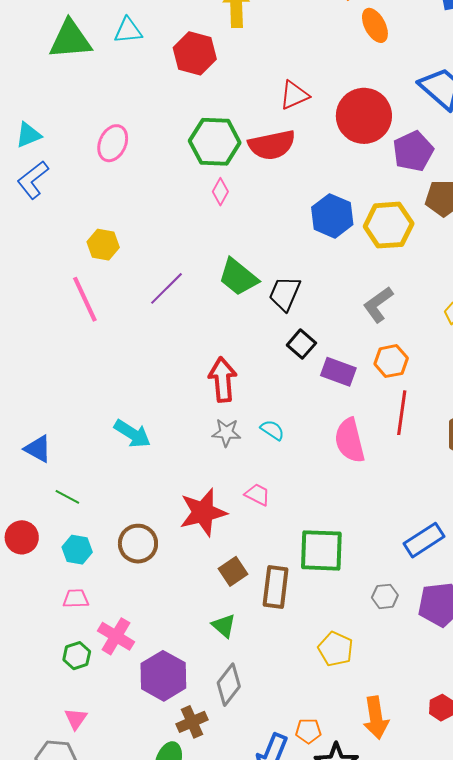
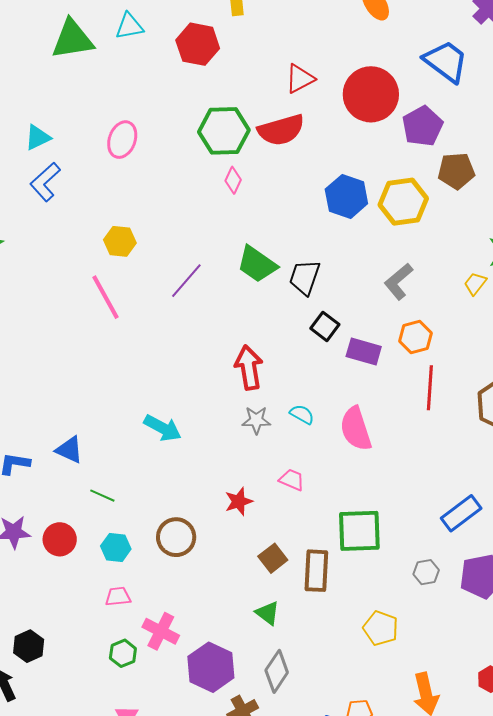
pink semicircle: (350, 440) -> (356, 429), moved
red star: (203, 512) -> (239, 501), size x0.6

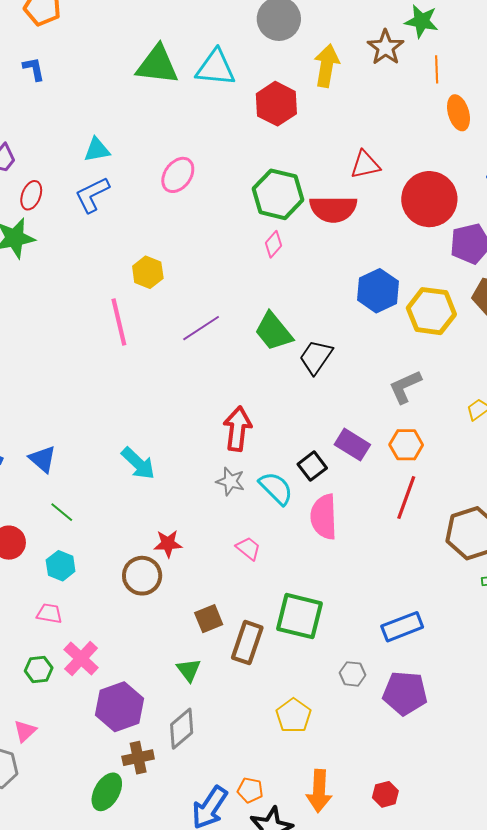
cyan triangle: (129, 26) -> (216, 68), size x1.4
black square: (325, 326) -> (312, 466), moved
cyan semicircle: (302, 414) -> (276, 488), size x1.5
red star: (239, 501) -> (168, 544), moved
brown circle: (176, 537) -> (142, 576), moved

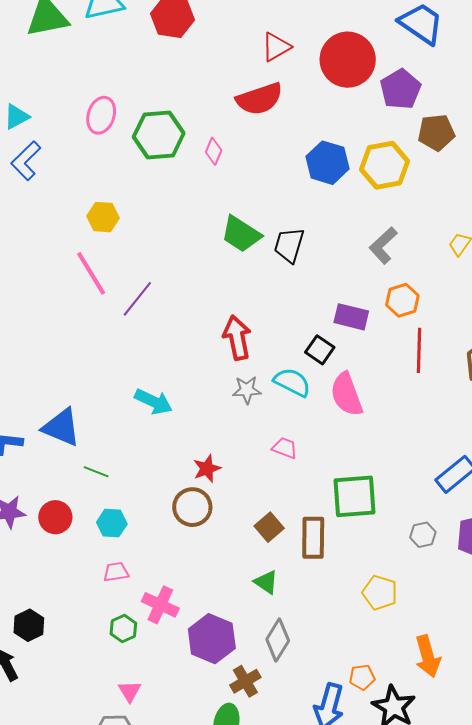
green hexagon: (278, 194) -> (159, 135), moved
purple line: (201, 328) -> (137, 299), moved
blue triangle: (42, 459) -> (61, 427), size x1.4

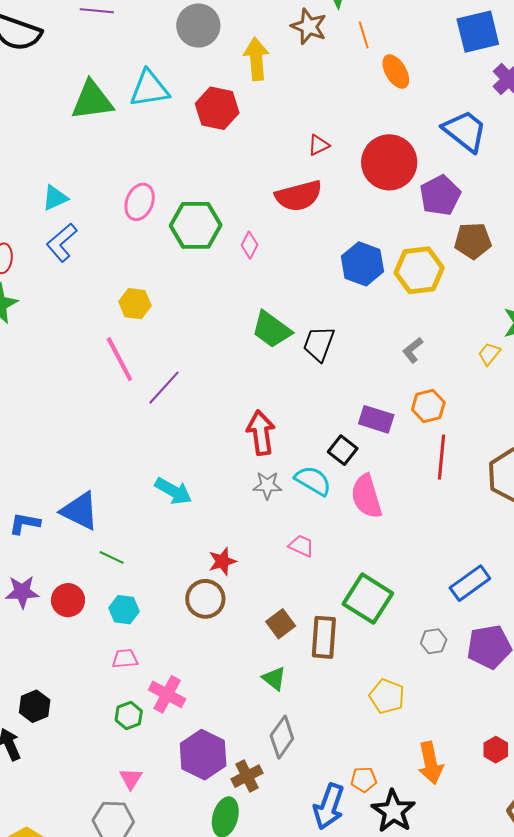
red triangle: (276, 47) -> (319, 145), size x0.7
gray L-shape: (383, 245) -> (413, 350), size x0.7
green square: (355, 496) -> (368, 599), turned 33
purple hexagon: (212, 639) -> (203, 755), moved

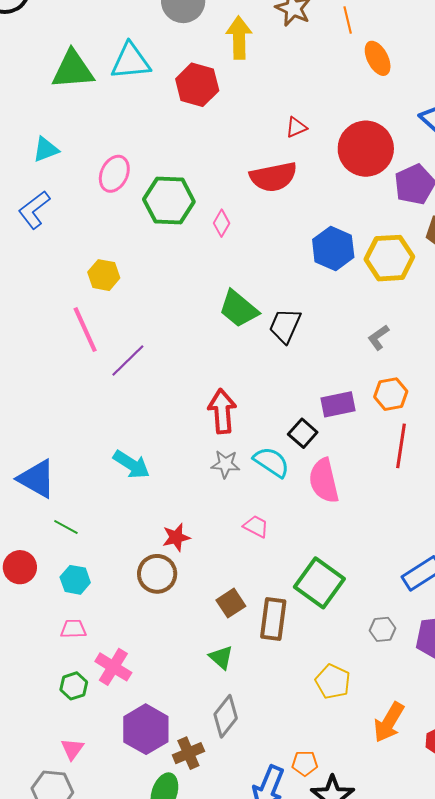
cyan triangle: (55, 198) -> (46, 149), moved
purple rectangle: (376, 419) -> (338, 404), turned -32
orange arrow: (431, 763) -> (389, 722), moved, turned 39

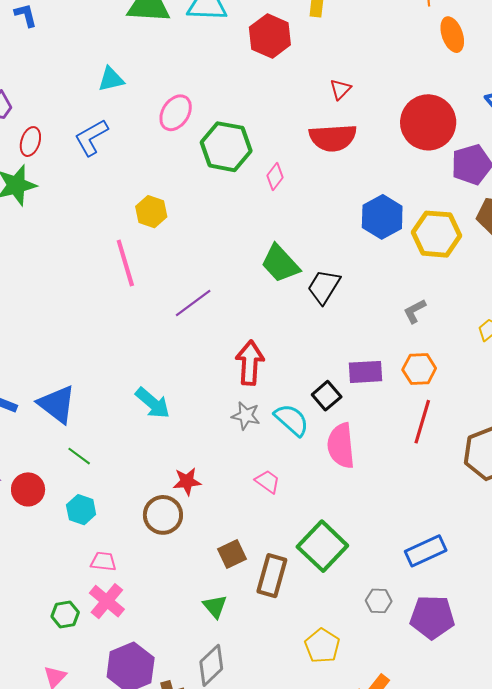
red triangle: (296, 127) -> (340, 89), moved, turned -30
purple line: (128, 360) -> (193, 303), moved
pink trapezoid: (73, 629) -> (103, 561), moved

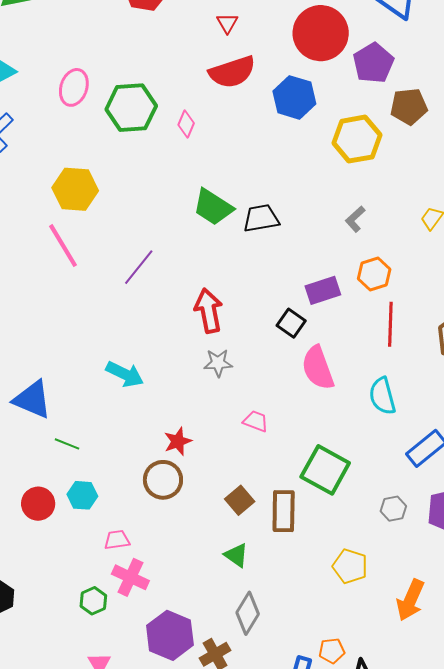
yellow hexagon: (151, 212) -> (75, 189), size x1.4
blue hexagon: (382, 217) -> (294, 97), moved
black trapezoid: (324, 287) -> (261, 218), turned 63
cyan semicircle: (292, 420) -> (382, 396), moved, turned -132
red circle: (28, 489) -> (38, 504), moved

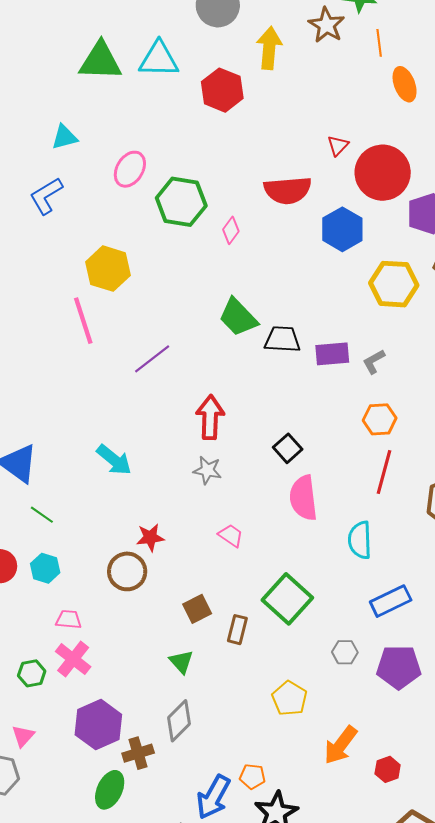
red triangle: (227, 23) -> (338, 146), moved
purple rectangle: (323, 290) -> (332, 354), moved
brown rectangle: (284, 511) -> (237, 630), size x0.7

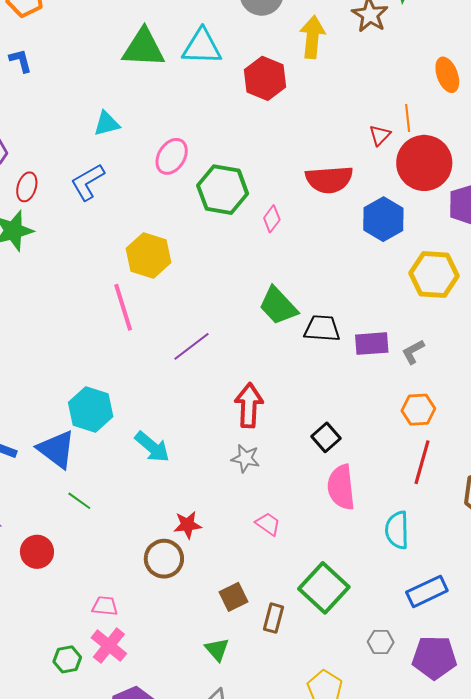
orange line: (379, 43) -> (408, 118), moved
cyan hexagon: (45, 568) -> (91, 409), moved, size x1.5

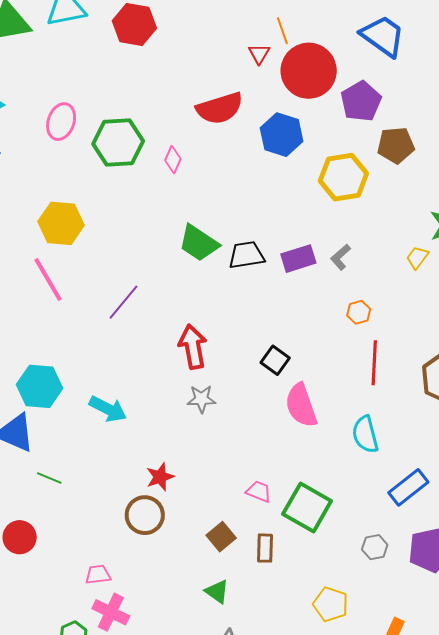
orange hexagon: (418, 410) -> (359, 312), size x0.7
pink trapezoid: (268, 524) -> (259, 491), moved

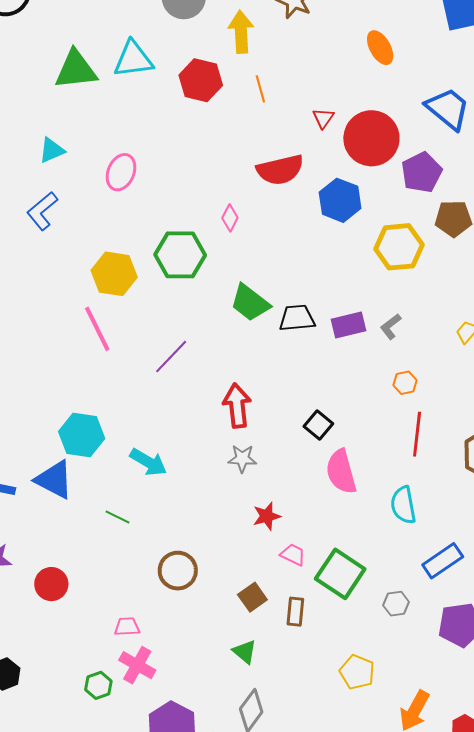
orange line: (282, 31) -> (260, 89), moved
green hexagon: (118, 142) -> (180, 255), moved
red star: (160, 477) -> (267, 516), moved
green line: (49, 478) -> (117, 517), moved
gray hexagon: (375, 547) -> (396, 604), moved

